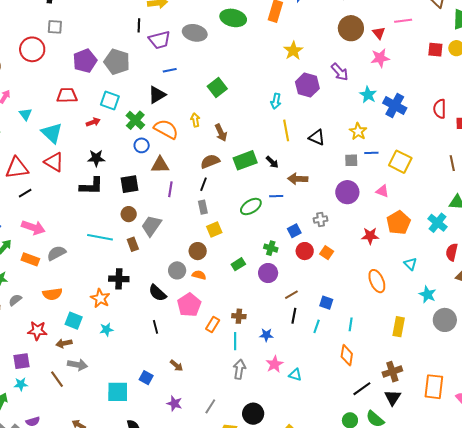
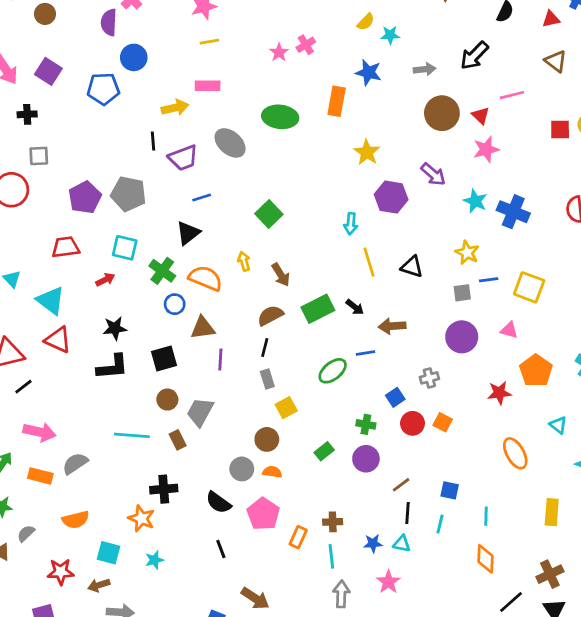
gray ellipse: (195, 33) -> (230, 143), turned 35
brown arrow: (176, 365) -> (255, 598), size x1.5
cyan triangle: (295, 375) -> (402, 544), moved

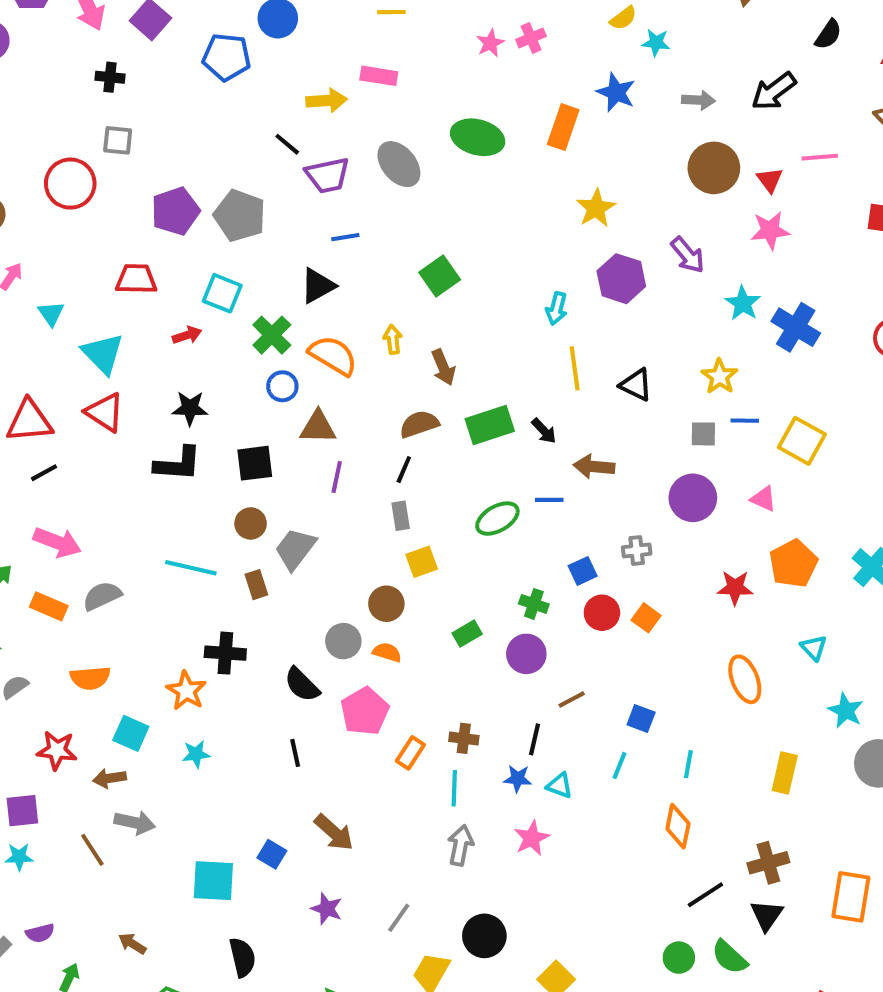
black line: (153, 141) -> (287, 144), turned -54
black line: (408, 513) -> (535, 739), moved

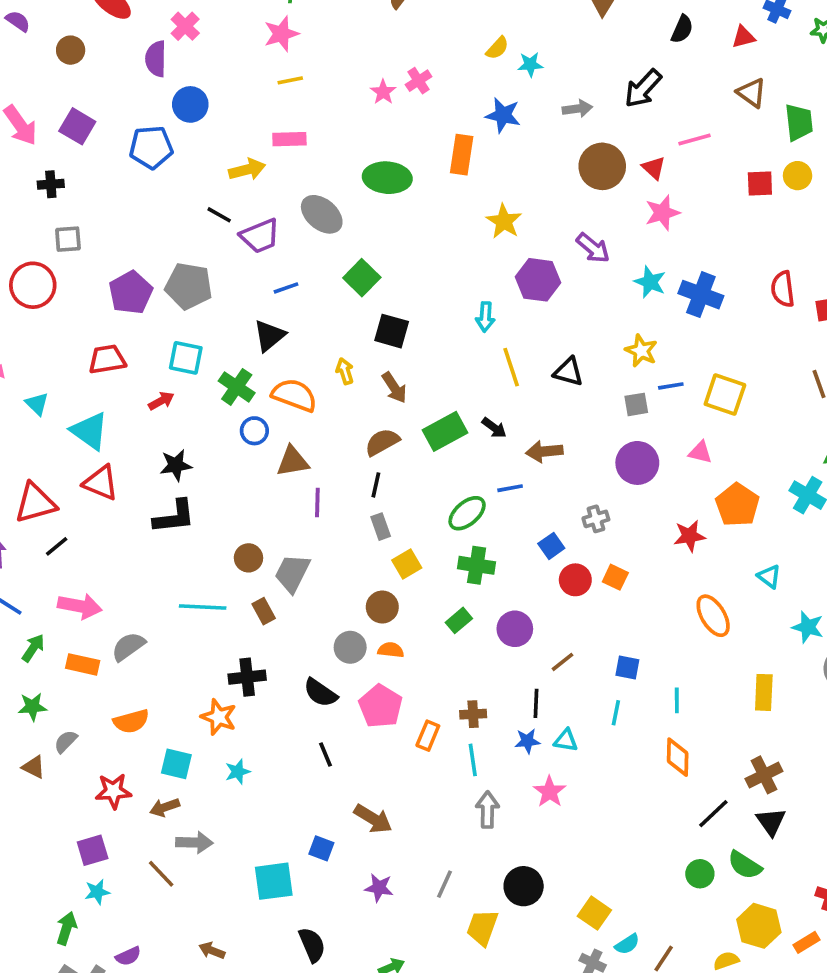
green square: (440, 276) -> (362, 278), moved
black square: (255, 463) -> (392, 331), moved, turned 33
green cross: (534, 604) -> (477, 565), moved, size x1.4

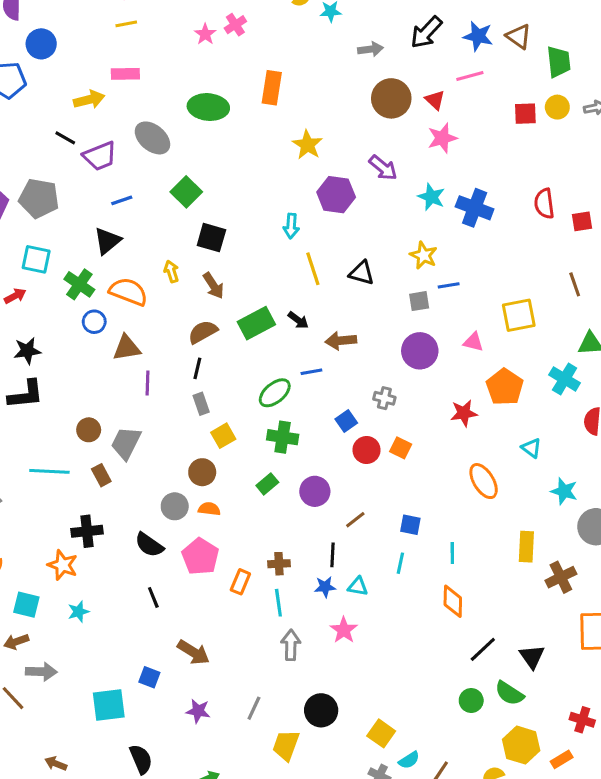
blue star: (503, 115) -> (478, 36), moved
yellow square: (725, 394) -> (519, 315), moved, turned -30
gray cross: (596, 519) -> (384, 398), turned 30
brown cross: (764, 775) -> (561, 577), moved

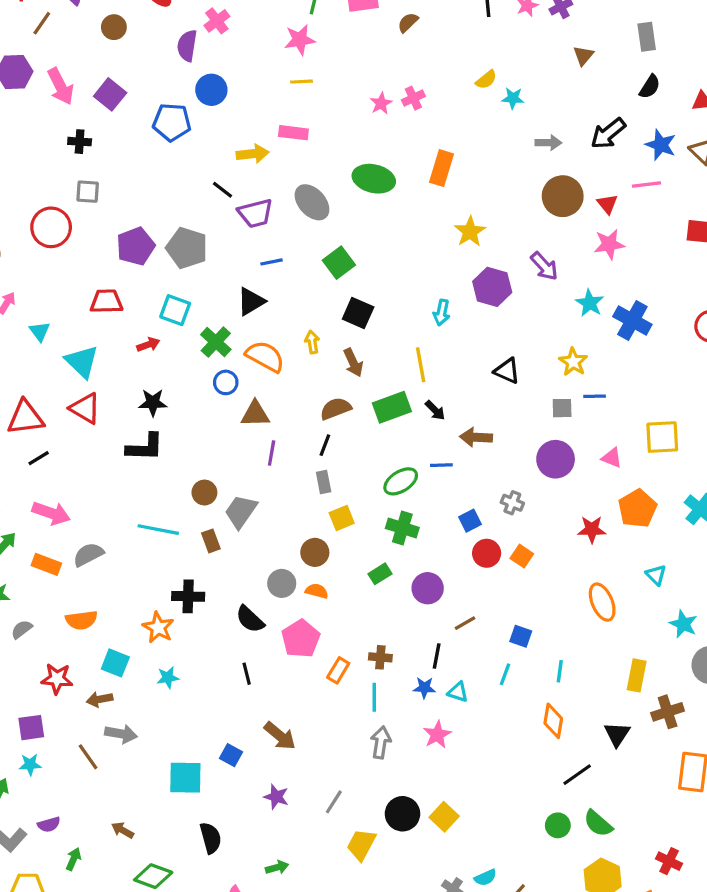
yellow line: (313, 269) -> (421, 365), moved
black triangle: (532, 657) -> (617, 734), moved
yellow square: (381, 733) -> (444, 817), moved

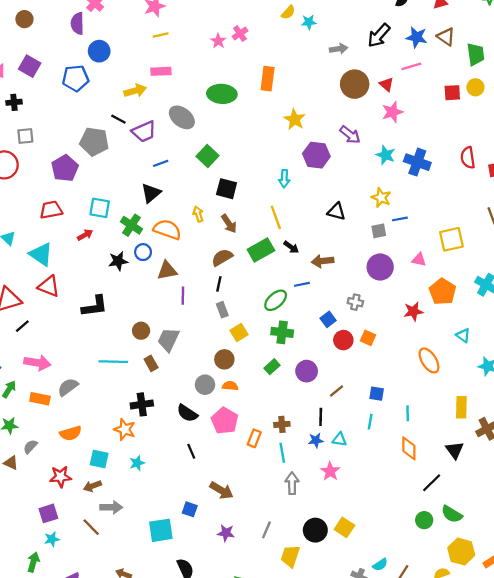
gray pentagon: (187, 248) -> (94, 142), moved
black star: (153, 403) -> (118, 261), moved

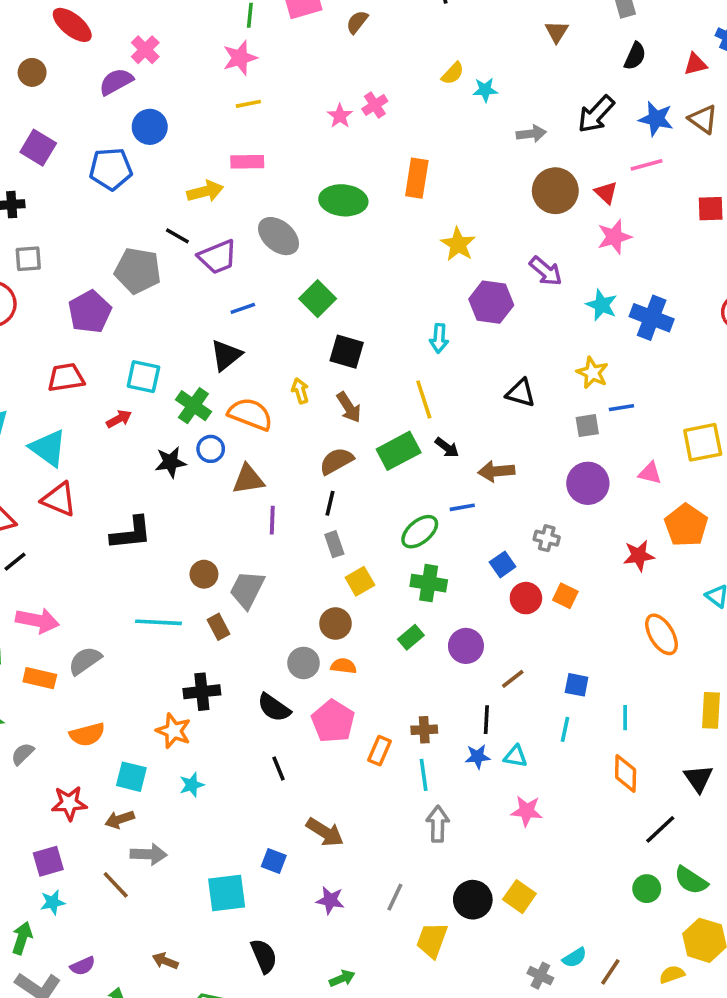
purple semicircle: (77, 23) -> (116, 82), turned 60
pink star: (330, 471) -> (527, 811), moved, turned -30

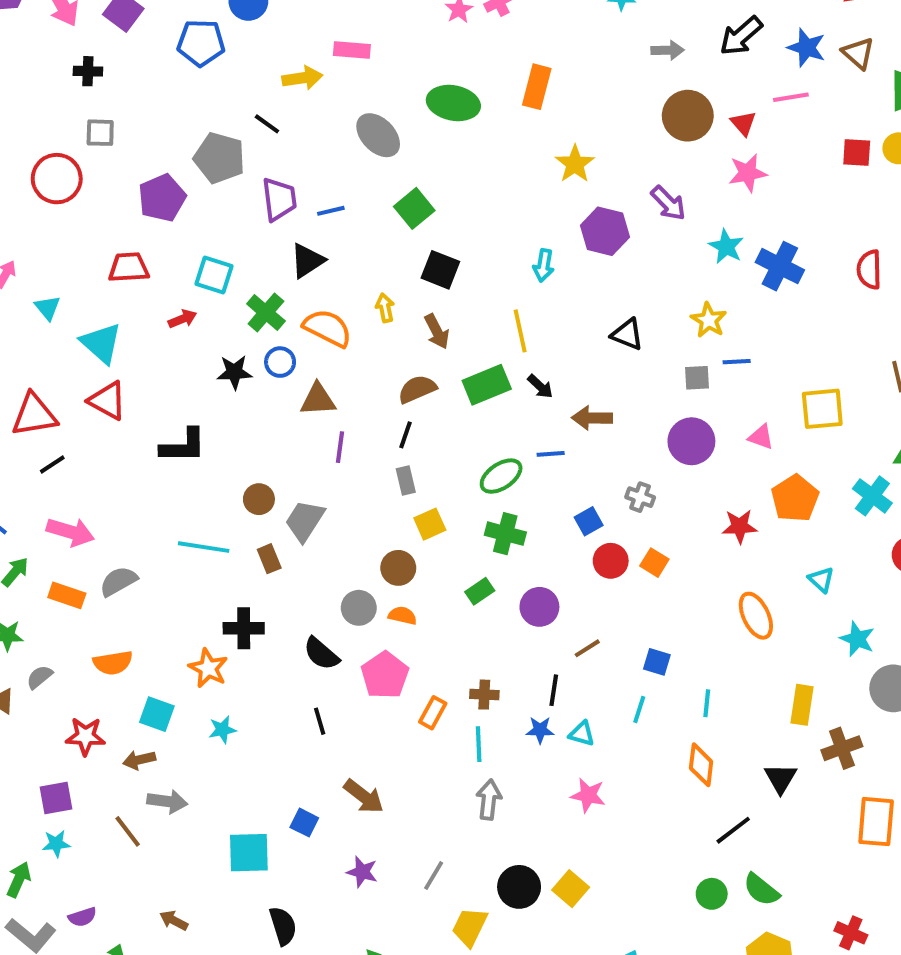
purple trapezoid: (218, 257) -> (279, 199), moved, turned -81

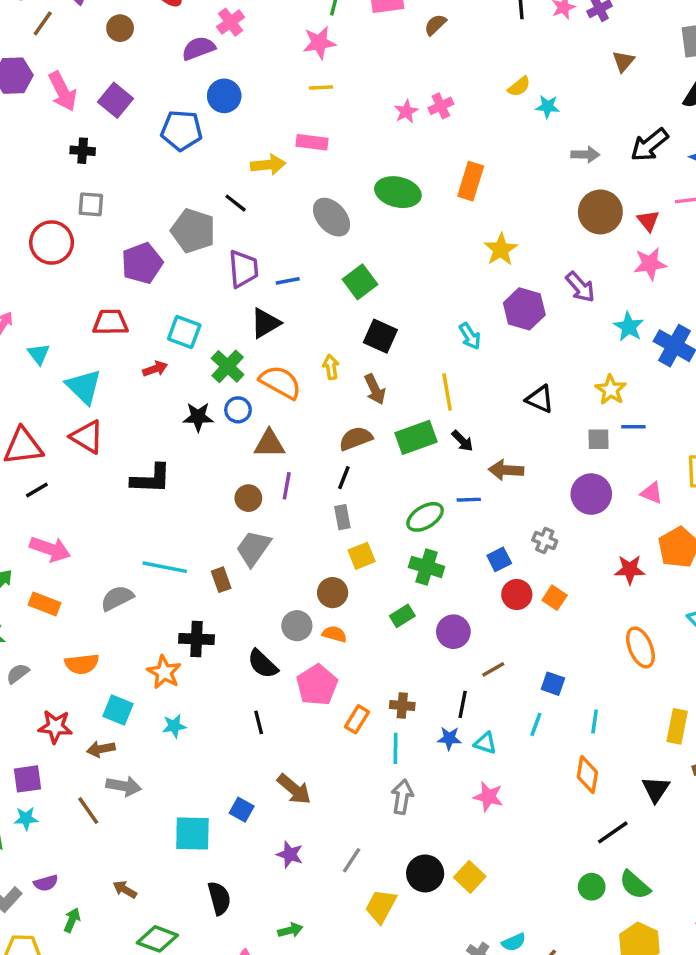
cyan arrow: (544, 265) -> (470, 336), turned -44
brown circle: (259, 499) -> (248, 498), moved
gray semicircle: (118, 581) -> (117, 598), moved

